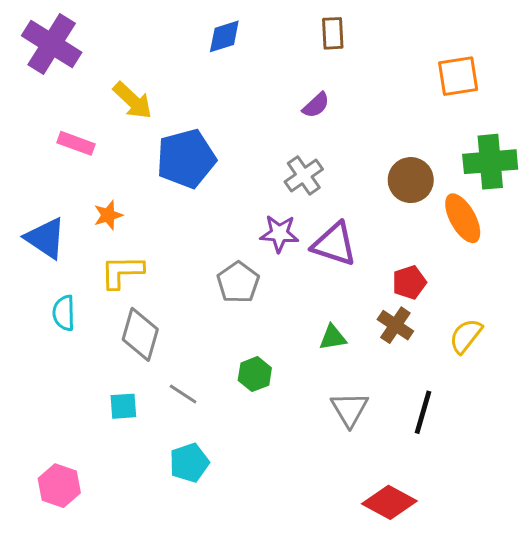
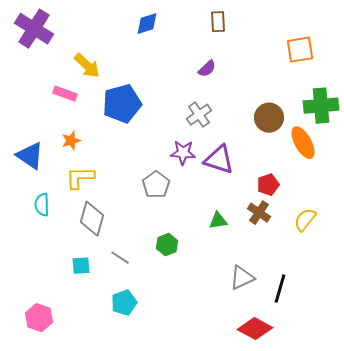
pink rectangle: (76, 143) -> (65, 94), moved
gray triangle: (350, 409) -> (242, 278), moved, turned 36
black line: (423, 412) -> (280, 289), moved

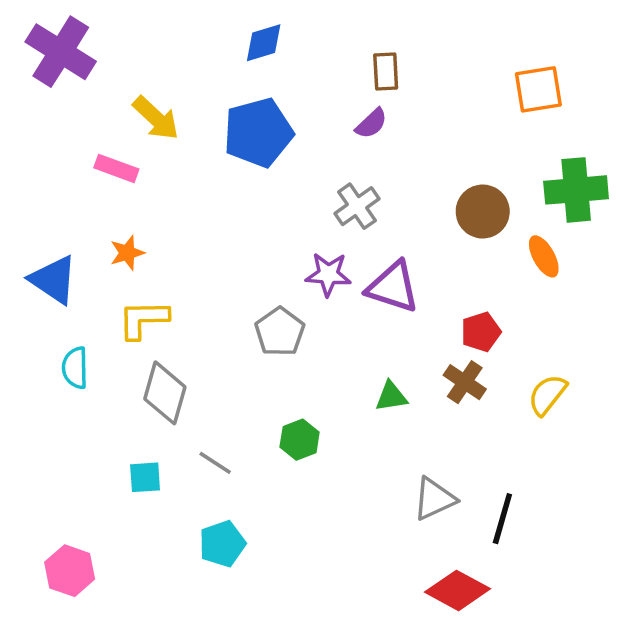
brown rectangle: (218, 22) -> (386, 71), moved
blue pentagon: (122, 104) -> (258, 133), moved
orange ellipse: (303, 143) -> (544, 256), size x0.7

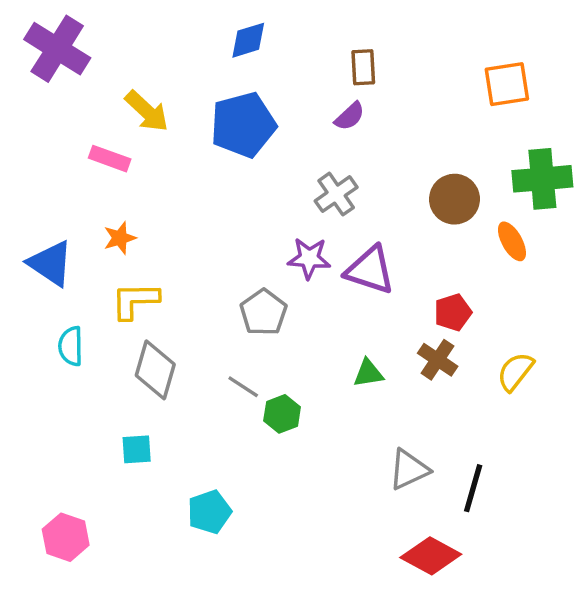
gray line: (215, 463) -> (243, 387), moved

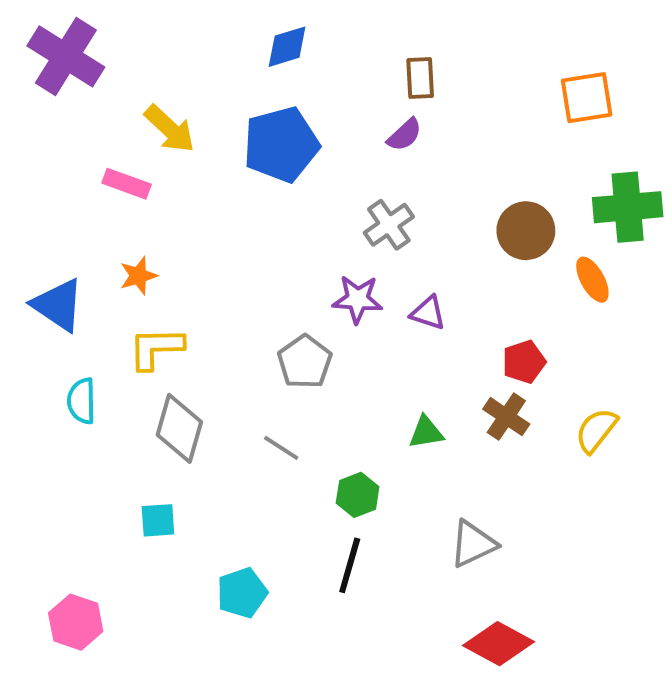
purple triangle: (370, 270) -> (428, 313), size x0.6
green hexagon: (282, 414) -> (358, 495), moved
black line: (473, 488) -> (350, 565), moved

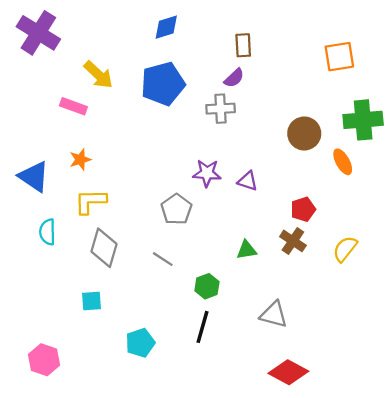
gray cross: (389, 225) -> (221, 109), moved, turned 32
gray triangle: (473, 544) -> (274, 315), turned 40

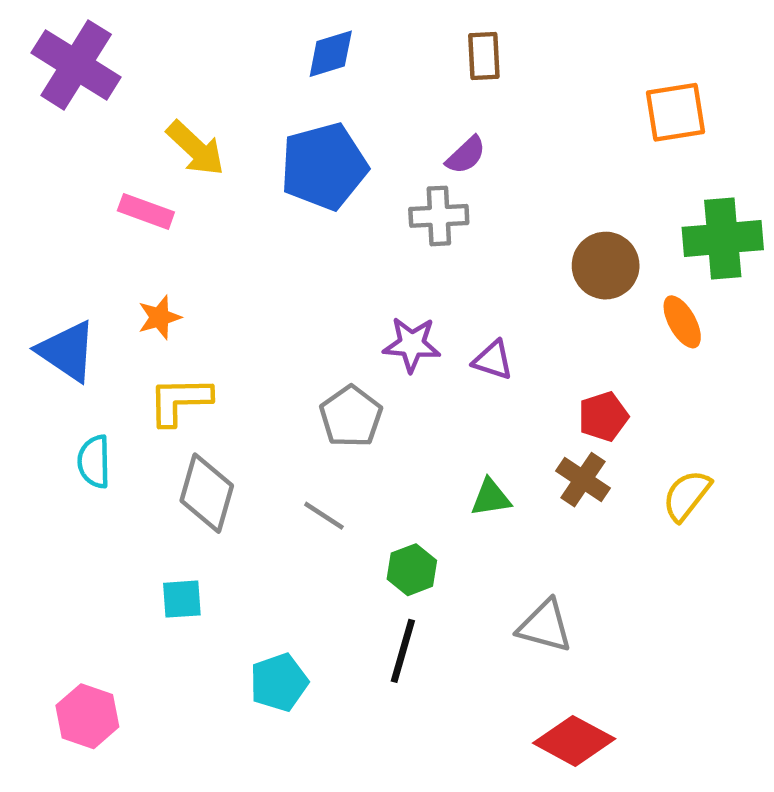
brown rectangle: (243, 45) -> (484, 56), moved

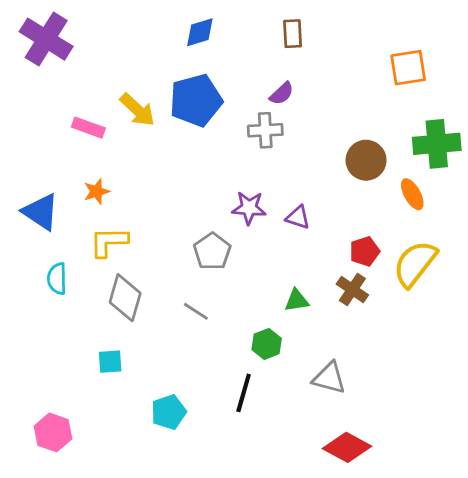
yellow arrow: (195, 148) -> (137, 110), moved
yellow semicircle: (687, 495) -> (415, 264), moved, size x1.5
green hexagon: (412, 570) -> (267, 344), moved

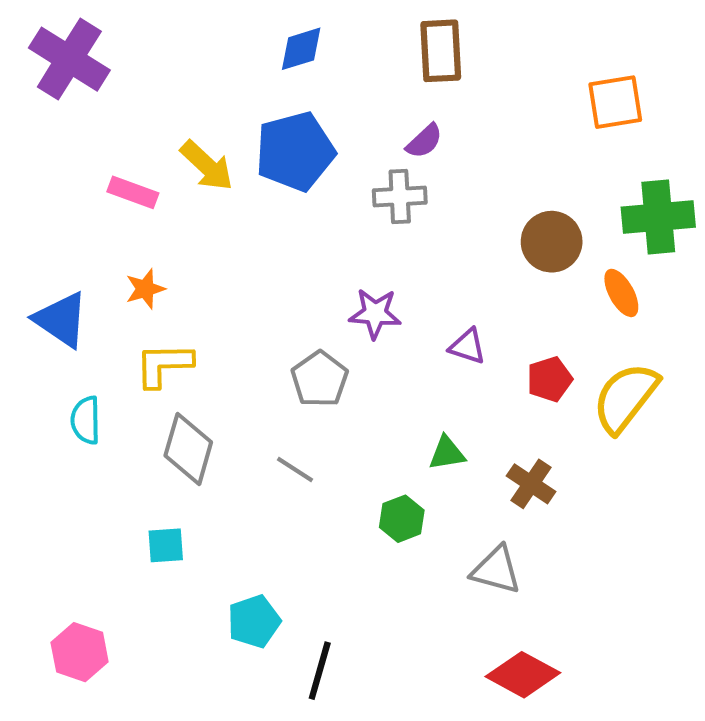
brown rectangle: (293, 34) -> (441, 51), size x1.4
purple triangle: (298, 217) -> (467, 346), moved
brown cross: (352, 289) -> (531, 484), moved
black line: (244, 393) -> (320, 671), moved

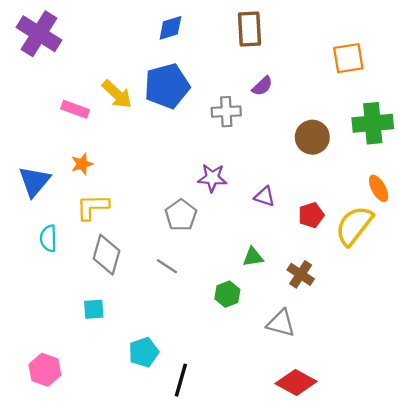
purple semicircle: (424, 141) -> (262, 86), moved
orange ellipse: (621, 293) -> (379, 188), moved
blue triangle: (61, 320) -> (34, 181), turned 36

